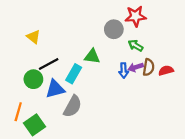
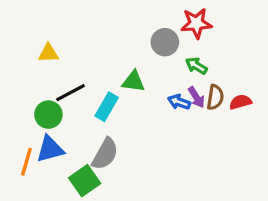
yellow triangle: (33, 37) -> (48, 53), turned -40
purple arrow: (136, 67) -> (196, 97), turned -104
blue arrow: (124, 71) -> (179, 102), turned 112
blue triangle: (55, 89) -> (50, 149), moved
green square: (35, 125) -> (85, 181), moved

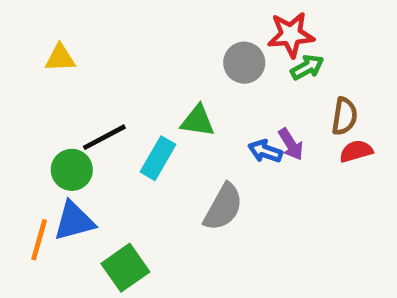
yellow triangle: (48, 53) -> (60, 58), moved
green arrow: (196, 66) -> (307, 67), moved, turned 120
brown semicircle: (215, 97) -> (344, 116), moved
gray semicircle: (105, 154) -> (223, 207), moved

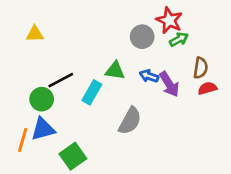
red star: (291, 35) -> (169, 20), turned 30
purple arrow: (291, 144) -> (169, 84), size x1.4
blue arrow: (265, 151) -> (149, 76), moved

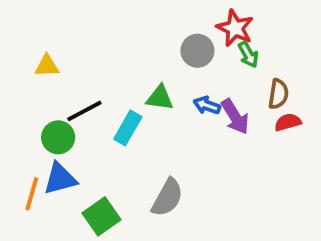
yellow triangle: (35, 34) -> (47, 66), moved
green arrow: (179, 39) -> (248, 55), turned 90
gray semicircle: (130, 121) -> (167, 198), moved

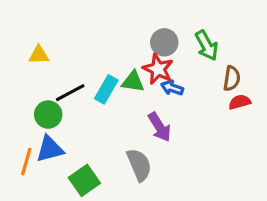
red star: (235, 28) -> (158, 69), moved
green arrow: (248, 55) -> (207, 45), size x1.4
purple arrow: (235, 117) -> (160, 127), moved
cyan rectangle: (128, 128) -> (106, 89), moved
gray semicircle: (167, 198) -> (139, 165), turned -52

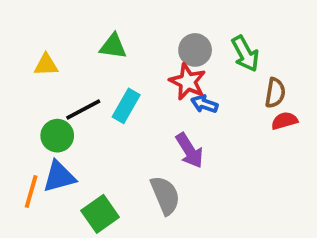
green triangle: (133, 82) -> (113, 46), moved

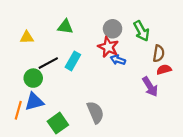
purple arrow: (189, 151) -> (150, 87), moved

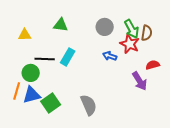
red star: (108, 47) -> (130, 44), moved
brown semicircle: (159, 53) -> (147, 33), moved
black line: (48, 63) -> (45, 59), turned 30
orange line: (18, 110) -> (17, 91), moved
green square: (58, 123) -> (51, 103), moved

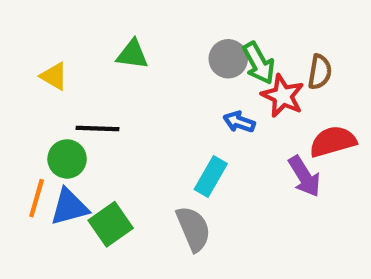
green arrow: (132, 29) -> (259, 63), moved
yellow triangle: (25, 35) -> (54, 76), turned 32
cyan rectangle: (68, 57) -> (211, 176), moved
red semicircle: (153, 65) -> (333, 142), size x1.5

